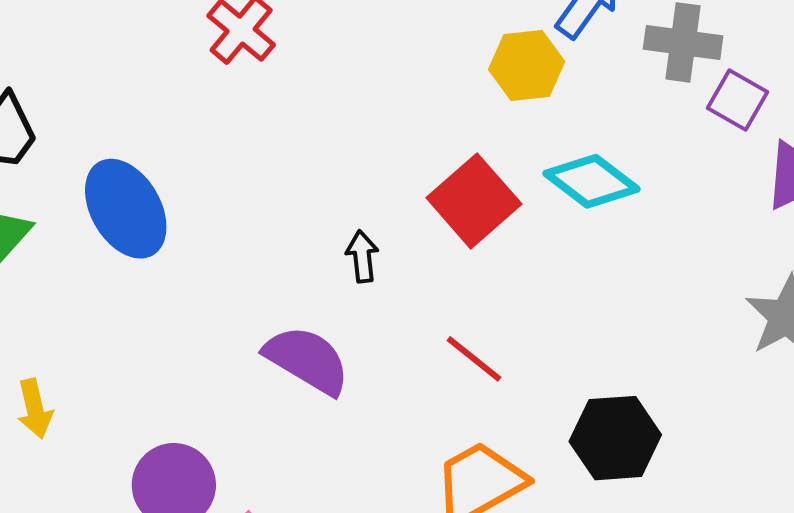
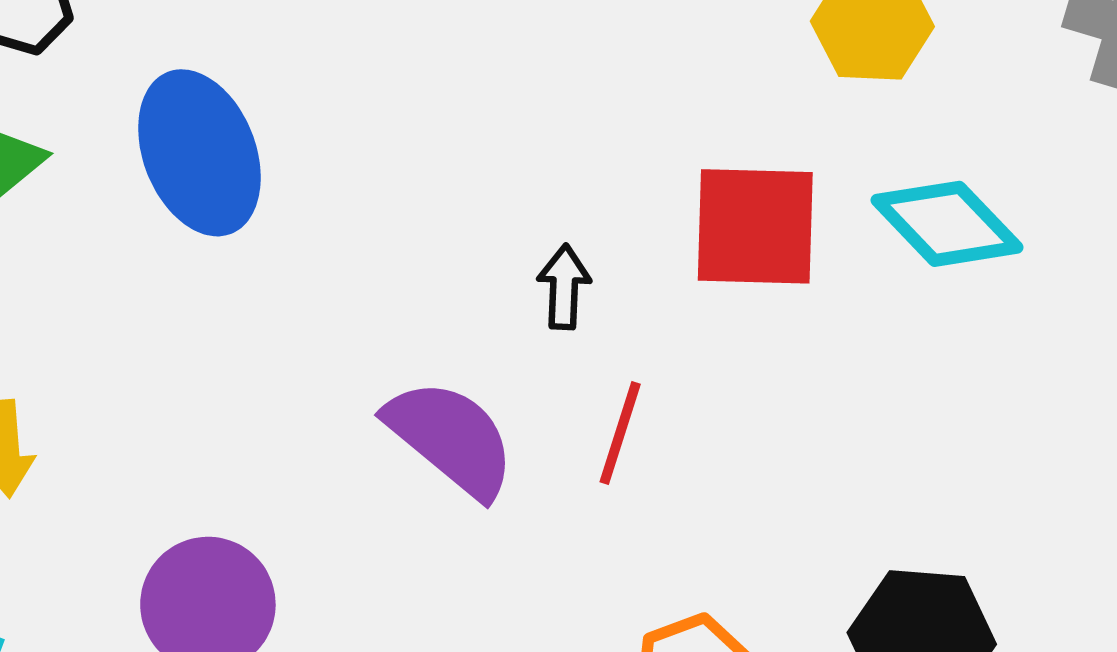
red square: (474, 201) -> (755, 226), turned 34
red line: (474, 359) -> (620, 433), moved, turned 60

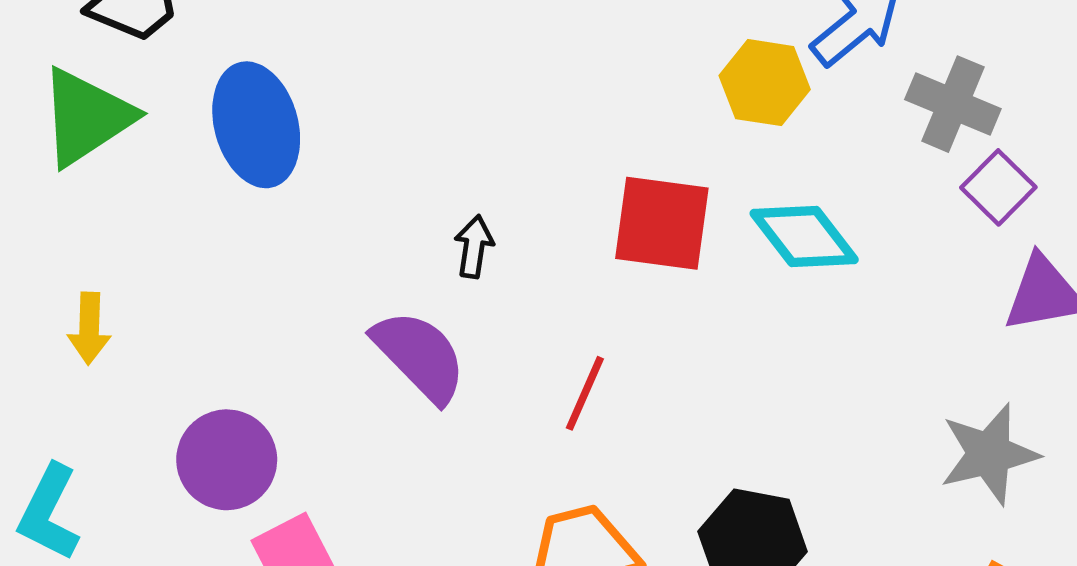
black arrow: (564, 287) -> (474, 247), moved
red line: (620, 433) -> (585, 393), moved

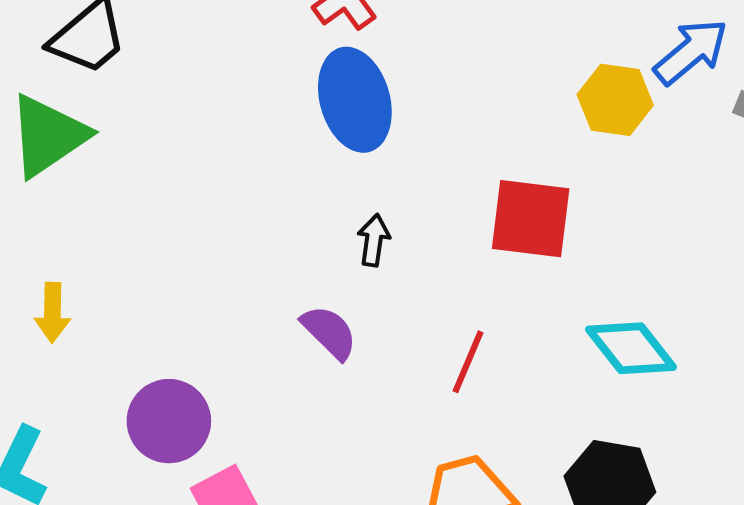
blue ellipse: (256, 125) -> (355, 100), moved
cyan diamond: (804, 237) -> (631, 348), moved
purple semicircle: (420, 356) -> (329, 332), size x0.7

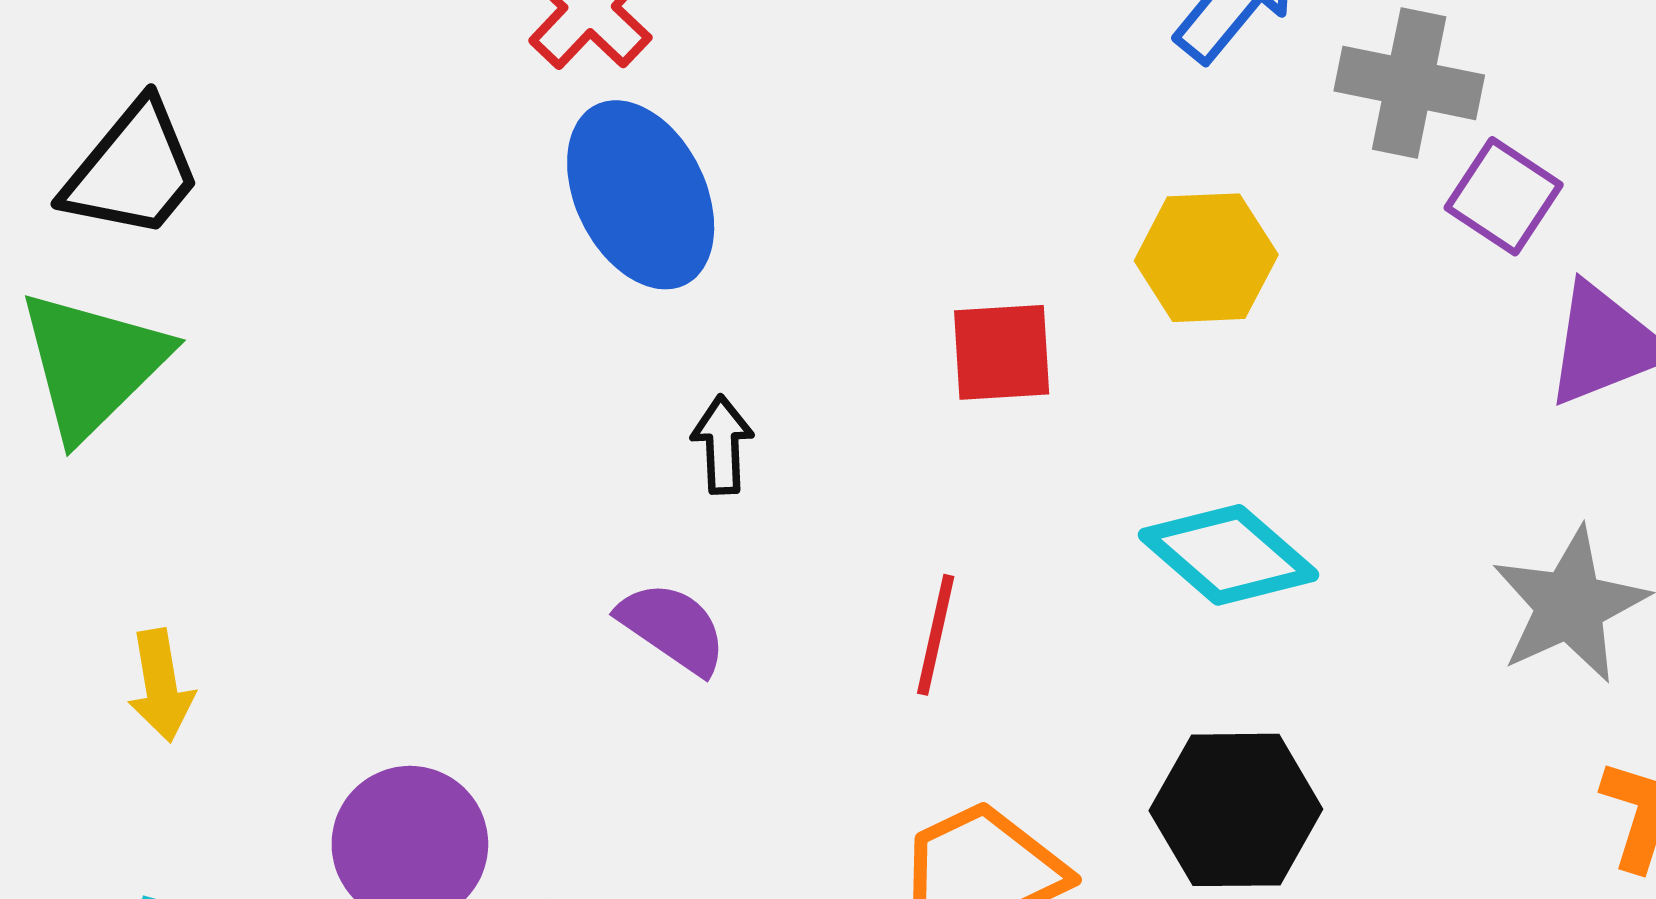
yellow hexagon: (615, 100) -> (1206, 258), moved
red square: (531, 219) -> (1002, 352), size x0.7

